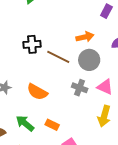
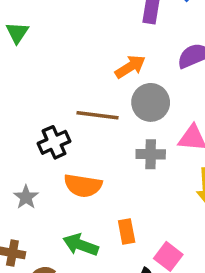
black cross: (32, 44) -> (54, 142), moved
orange rectangle: (52, 125) -> (127, 231), turned 72

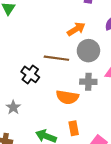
black cross: (54, 142) -> (30, 74), turned -30
orange semicircle: (83, 186) -> (67, 97), moved

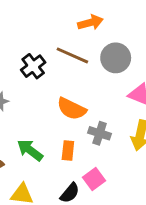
orange arrow: (76, 29) -> (90, 22), moved
gray cross: (88, 82) -> (100, 133), moved

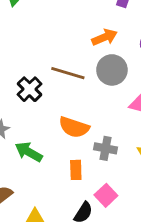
orange arrow: (90, 22) -> (105, 37), moved
green arrow: (30, 150) -> (29, 152), moved

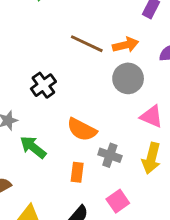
brown line: (68, 73) -> (87, 44), moved
pink square: (106, 195) -> (118, 201), moved

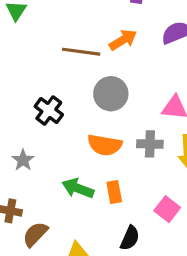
gray circle: (128, 78) -> (111, 94), moved
green arrow: (33, 147) -> (78, 188), moved
gray cross: (110, 155) -> (150, 144), moved

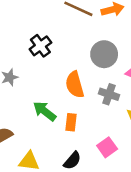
gray circle: (111, 94) -> (104, 54), moved
orange semicircle: (105, 145) -> (75, 85), turned 48

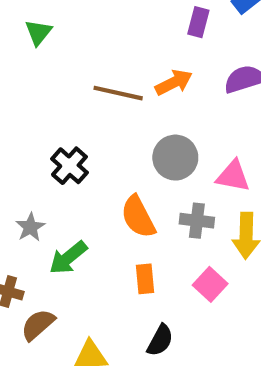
green arrow: (45, 111) -> (68, 258), moved, turned -65
pink square: (107, 147) -> (210, 284), moved

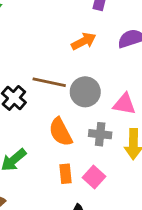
brown line: (118, 93) -> (49, 82), moved
pink square: (210, 284) -> (94, 177), moved

